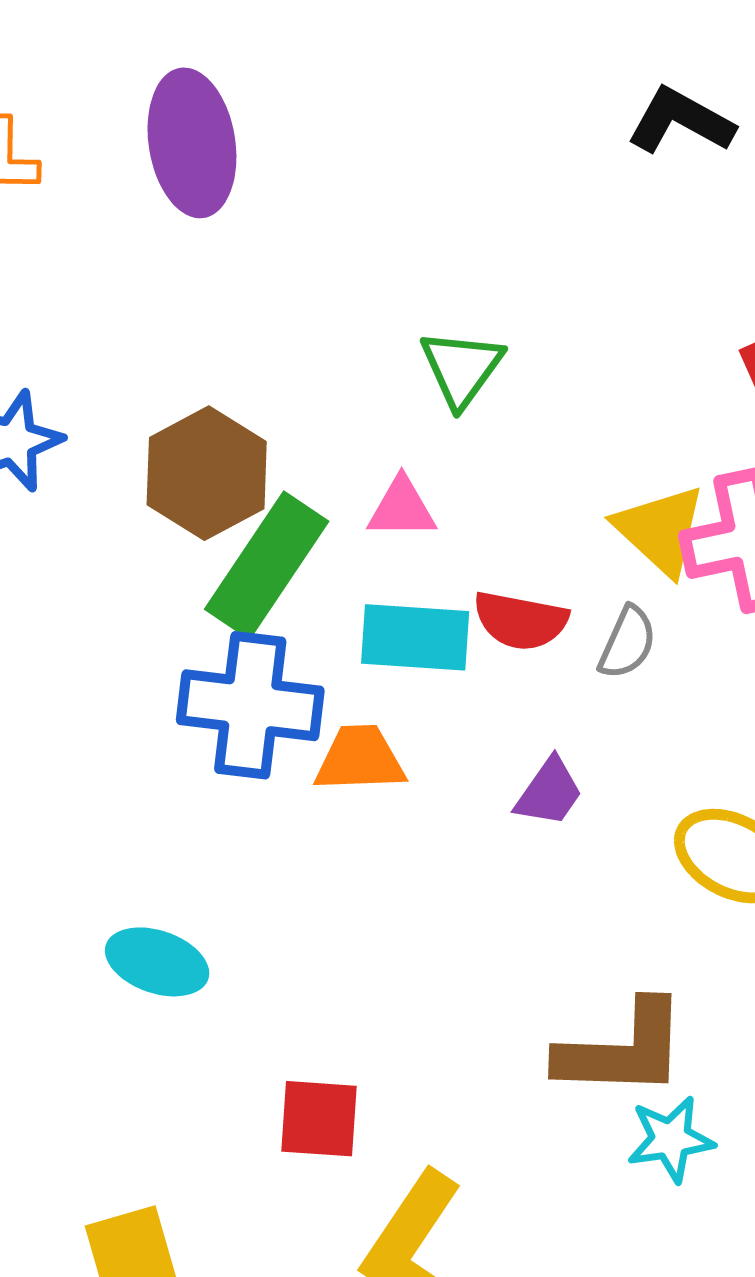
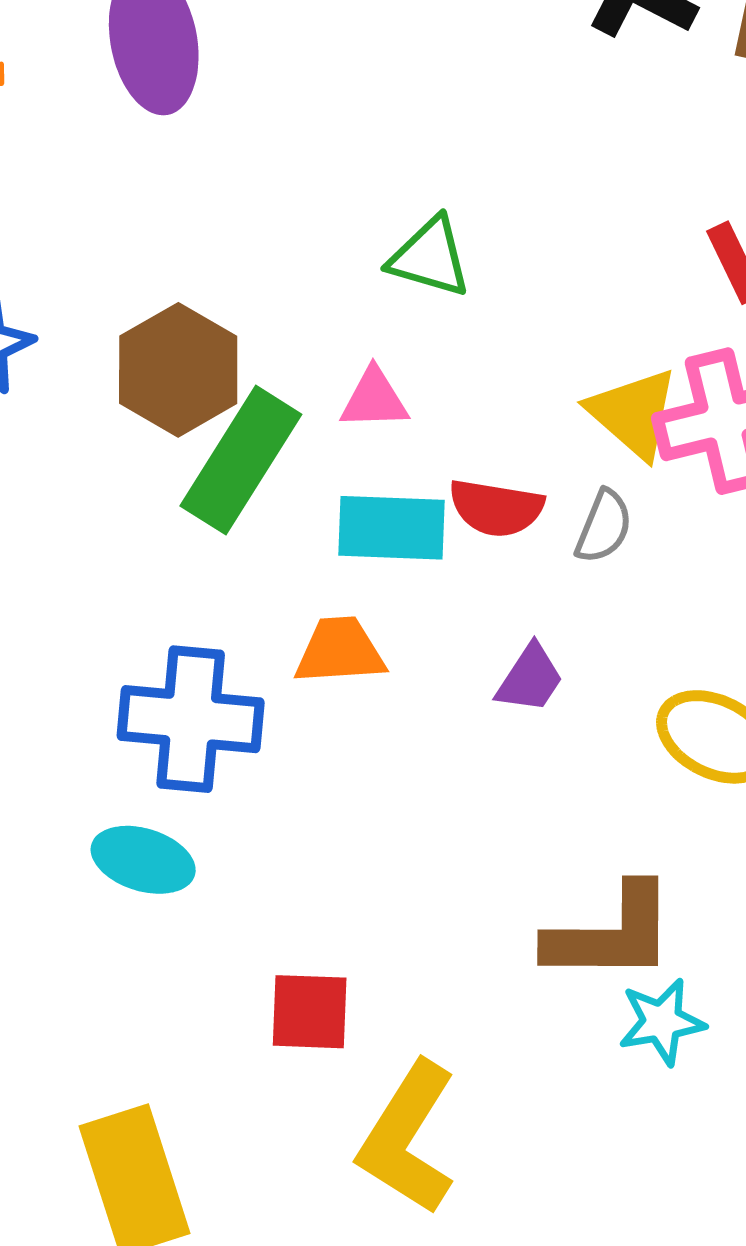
green triangle: (462, 368) -> (430, 257), turned -48
blue cross: (250, 705) -> (191, 719), moved

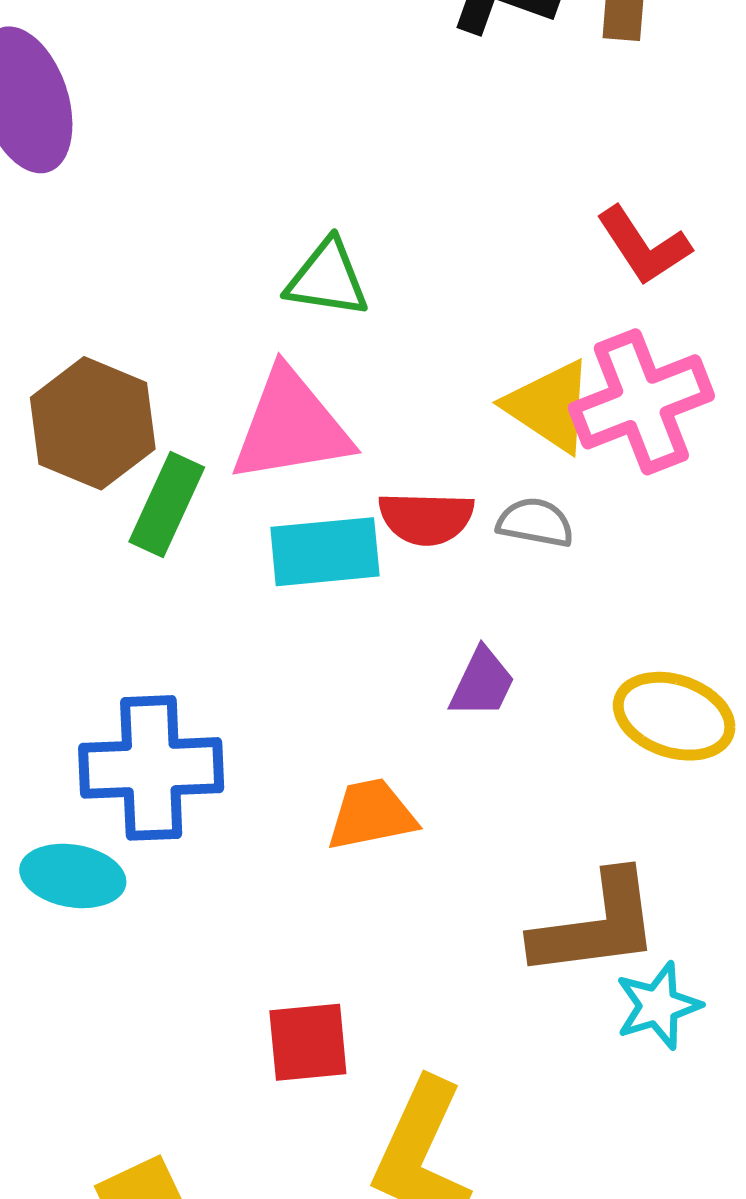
pink triangle: (374, 399) -> (291, 426), size x1.8
green rectangle: (241, 460) -> (167, 505), size x0.7
gray semicircle: (604, 527) -> (535, 523), turned -94
orange trapezoid: (340, 651) -> (371, 815), moved
cyan ellipse: (143, 860) -> (73, 876), moved

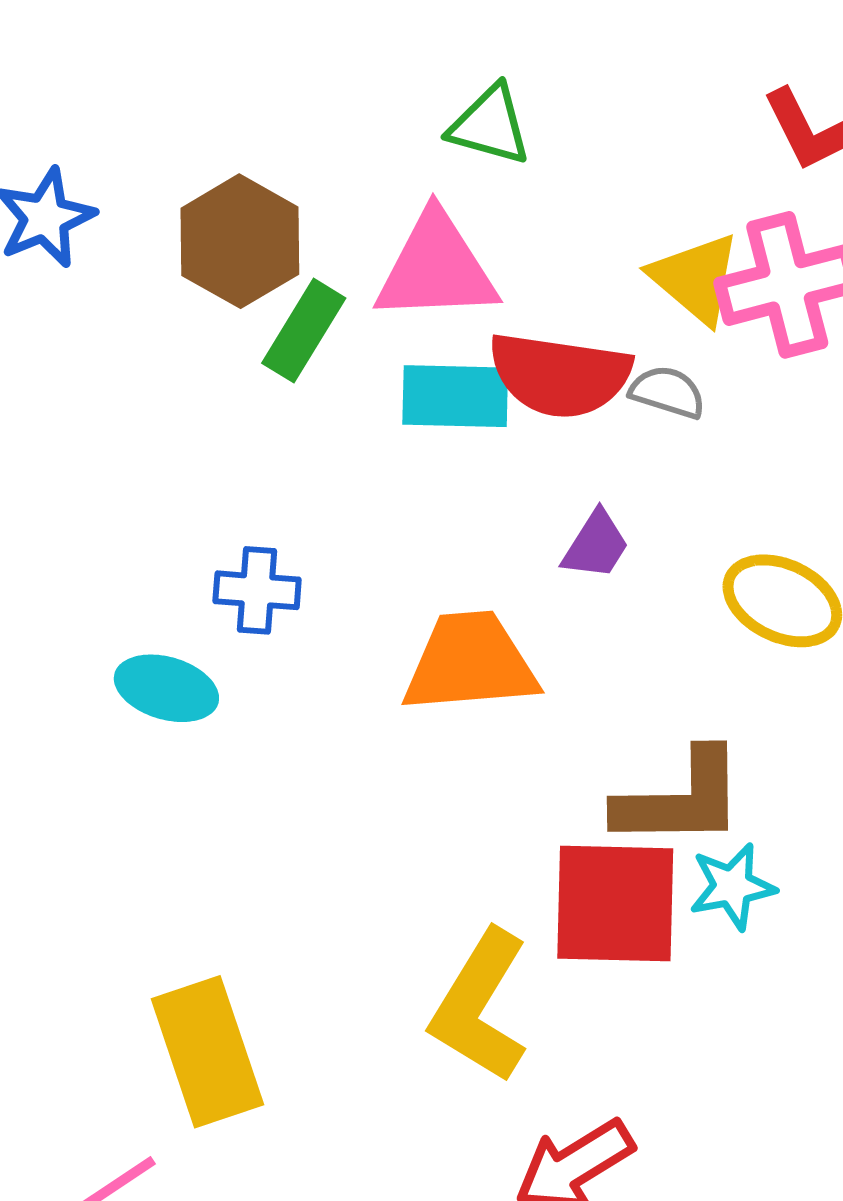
red semicircle: (426, 518) -> (560, 375), size x1.5
blue cross: (151, 768) -> (257, 590), size x0.6
orange trapezoid: (371, 815) -> (470, 663), size x1.5
red square: (308, 1042) -> (615, 903), moved, size x1.6

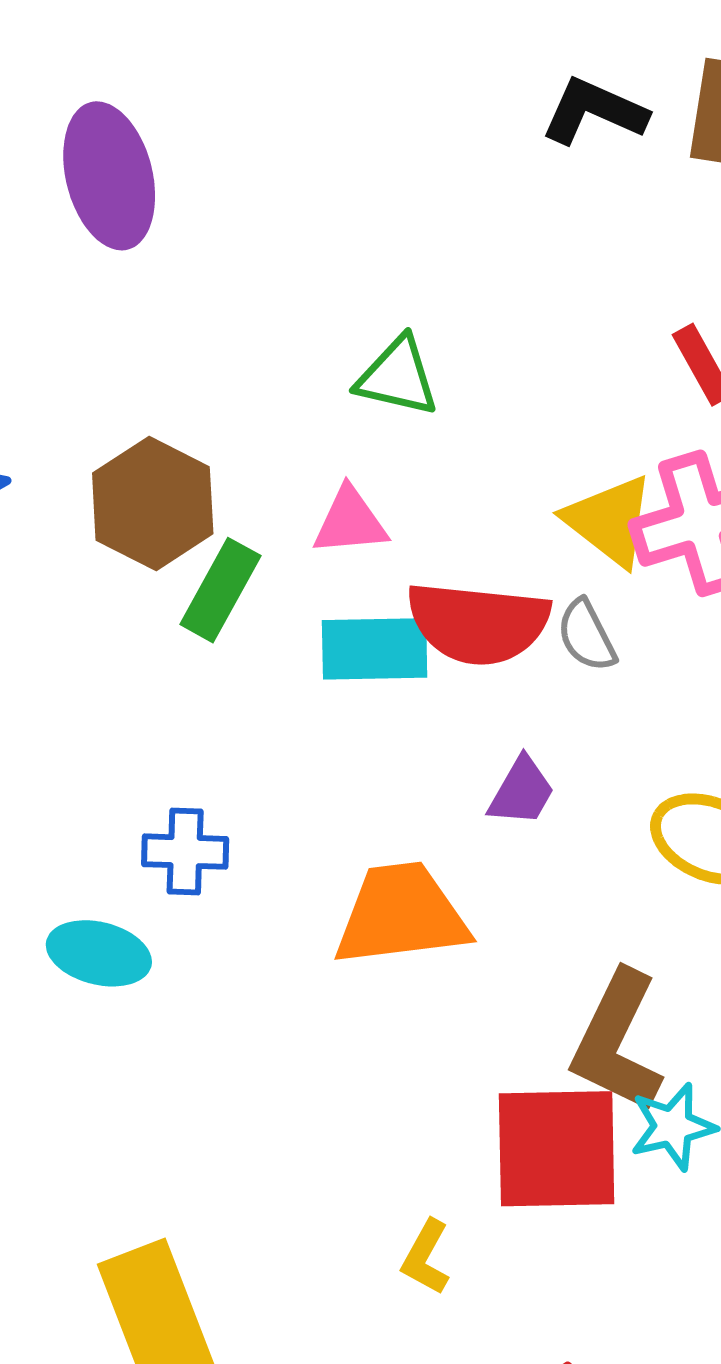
pink triangle: (436, 268) -> (350, 521), size x0.6
gray semicircle: (668, 392) -> (587, 636), turned -132
brown L-shape: (680, 799) -> (617, 1042), turned 119
yellow L-shape: (480, 1006) -> (426, 1257), size x0.5

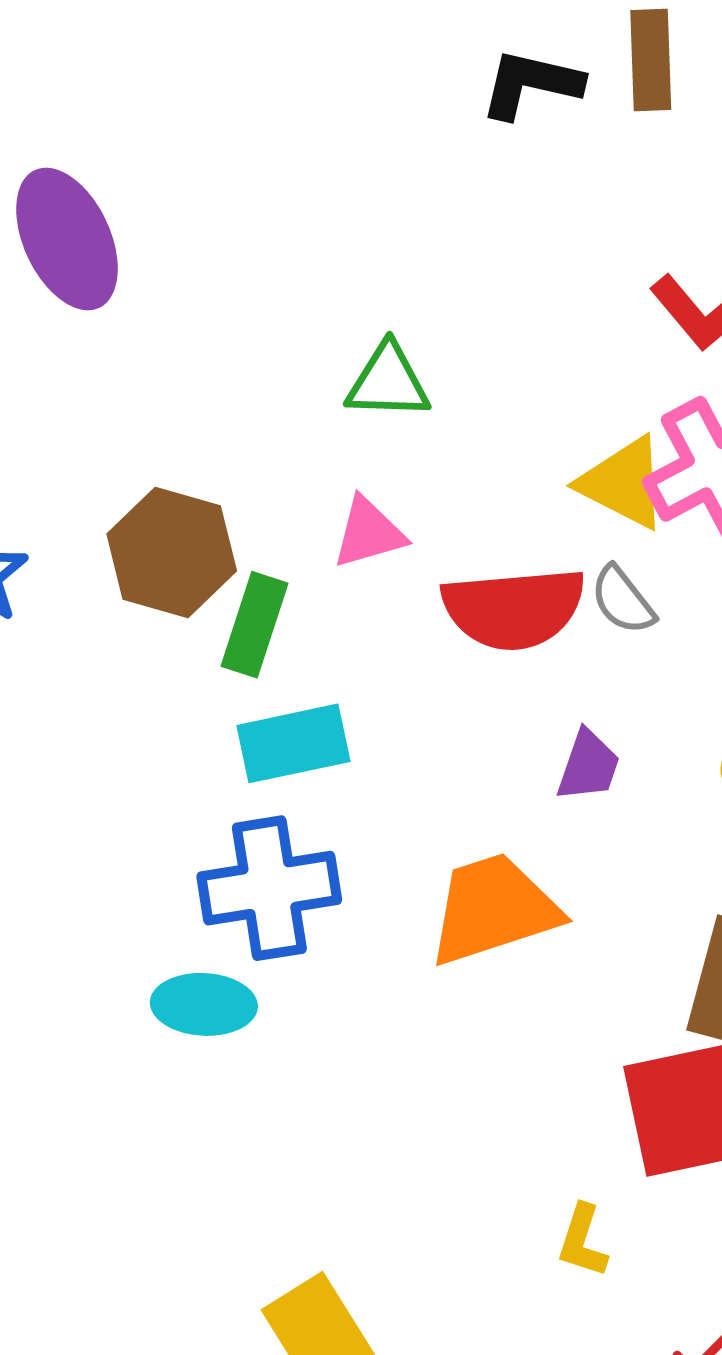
cyan rectangle: (375, 649) -> (293, 743), moved
blue cross: (185, 852) -> (269, 888), size x1.6

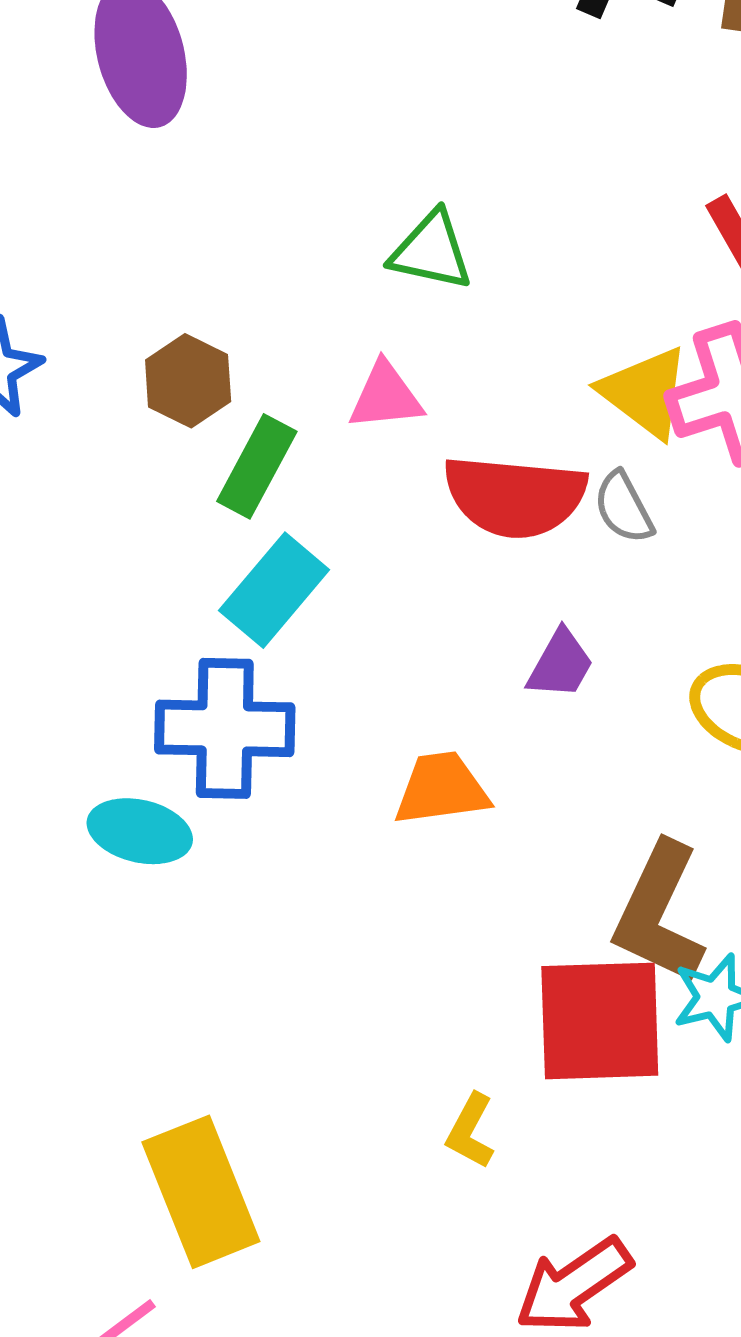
brown hexagon: (172, 552) -> (188, 381), size x0.7
cyan rectangle: (293, 743) -> (274, 590), turned -48
orange trapezoid: (493, 909) -> (442, 789), size x0.7

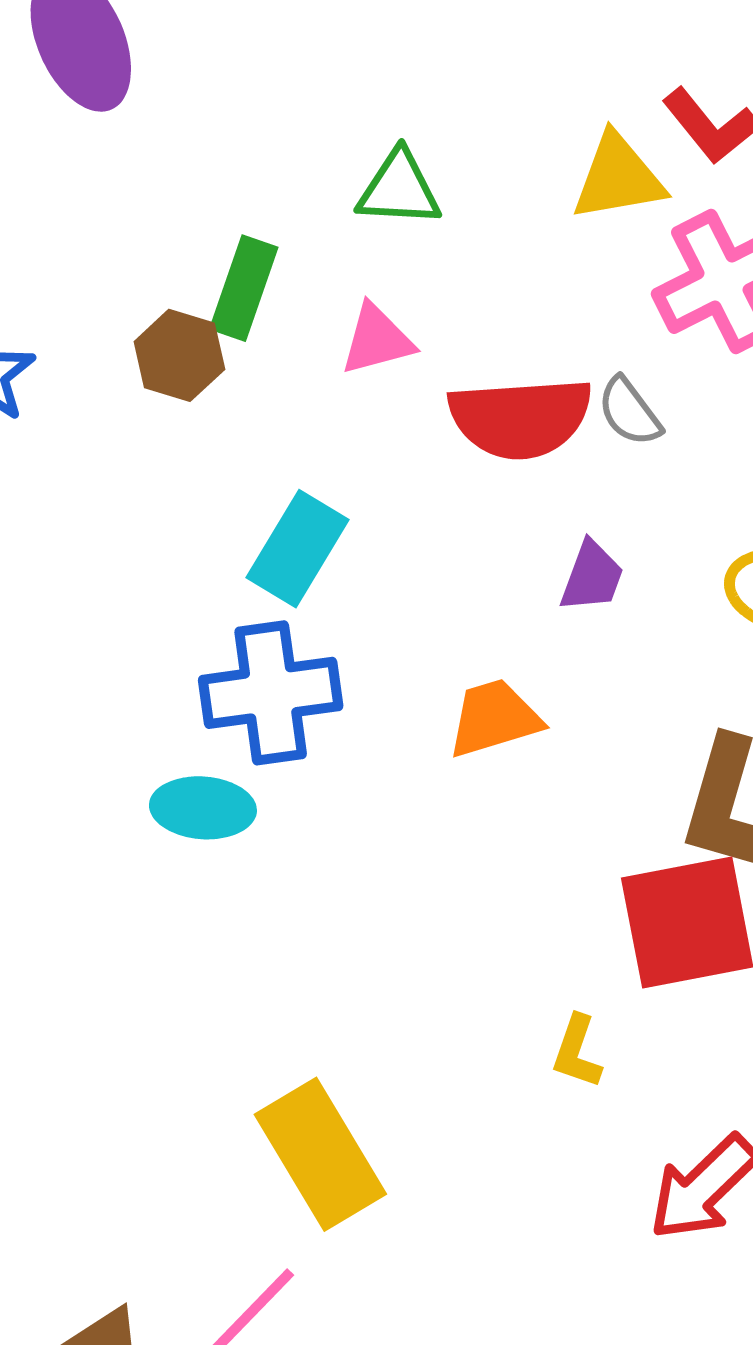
yellow triangle: (645, 392) -> (618, 177), moved, turned -38
green rectangle: (257, 466) -> (244, 288), moved

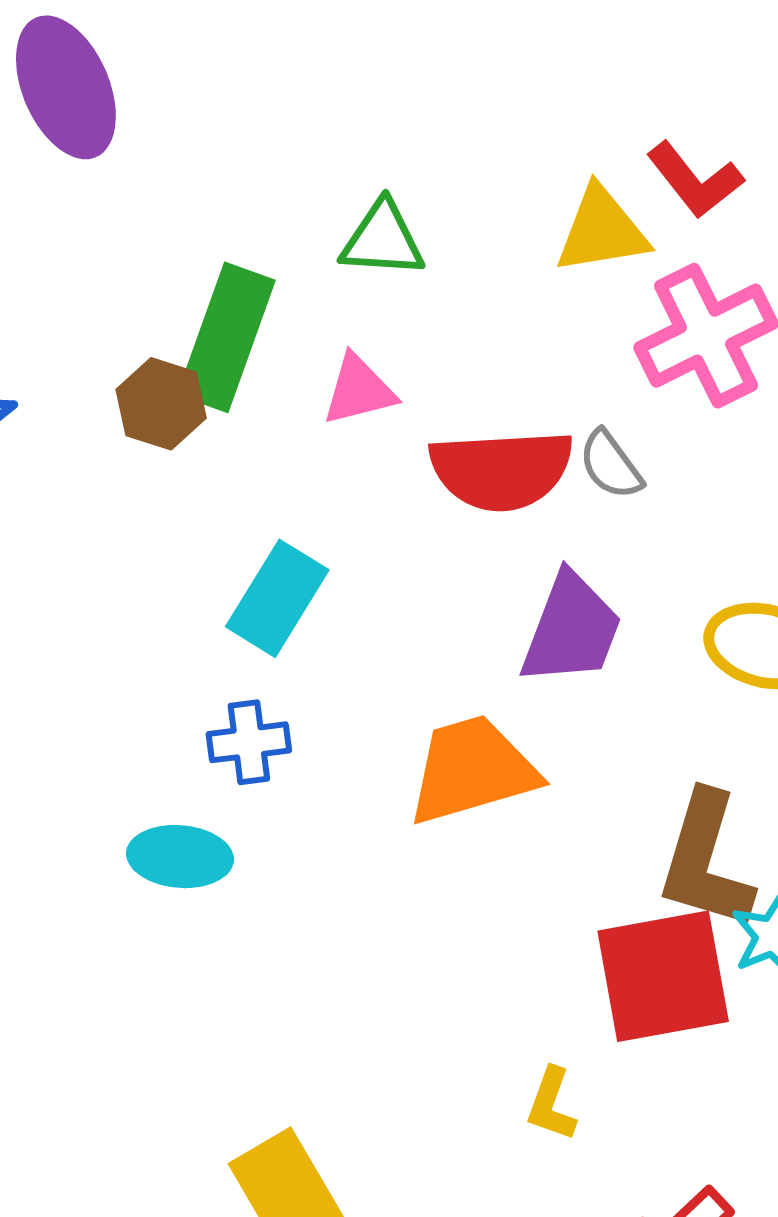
green rectangle: (244, 288) -> (226, 337), size x1.4
purple trapezoid: (592, 576) -> (571, 629), size x1.6
blue cross: (271, 693) -> (249, 742), size x0.6
orange trapezoid: (494, 718) -> (472, 770), size x1.4

